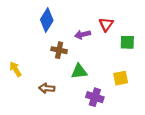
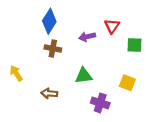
brown cross: (59, 50) -> (53, 49), moved
yellow square: (121, 78) -> (127, 83), turned 32

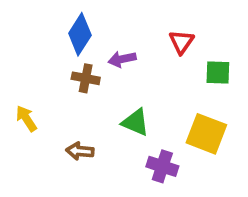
purple arrow: (87, 37) -> (122, 59), moved
green triangle: (84, 76) -> (135, 122), turned 30
yellow square: (127, 83) -> (206, 134), size x1.5

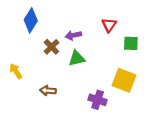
blue diamond: (80, 34) -> (31, 20), moved
brown cross: (86, 78) -> (51, 47), turned 35
green triangle: (135, 122) -> (77, 58), moved, turned -36

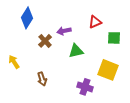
red triangle: (109, 25) -> (95, 22), turned 32
green triangle: (77, 58) -> (76, 51), moved
brown arrow: (48, 91) -> (42, 79), turned -112

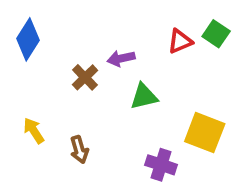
blue diamond: (27, 18) -> (28, 39), moved
green square: (114, 38) -> (216, 34), moved, turned 32
yellow arrow: (14, 62) -> (34, 131), moved

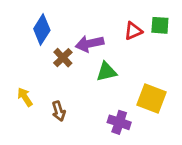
green square: (216, 34) -> (160, 25), turned -30
blue diamond: (28, 39) -> (42, 30), moved
purple arrow: (121, 58) -> (90, 44), size x1.4

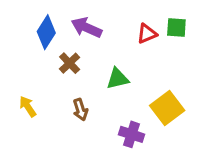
purple arrow: (90, 44) -> (87, 28), moved, turned 36
yellow square: (151, 98) -> (167, 108), turned 32
brown arrow: (59, 111) -> (80, 110), moved

